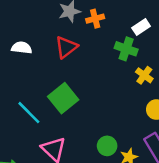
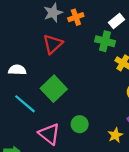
white semicircle: (22, 48) -> (17, 70), moved
green circle: (107, 146) -> (80, 124), moved

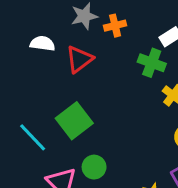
white semicircle: (17, 70) -> (43, 44), moved
green circle: (80, 124) -> (94, 167), moved

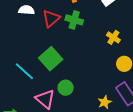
green cross: (152, 63) -> (74, 20), moved

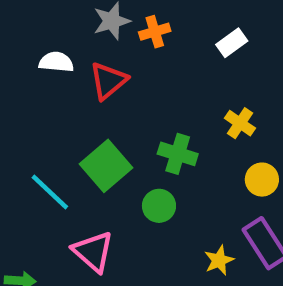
green cross: (74, 20) -> (178, 154), moved
green circle: (66, 88) -> (159, 206), moved

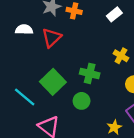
orange cross: (155, 32) -> (74, 11), turned 32

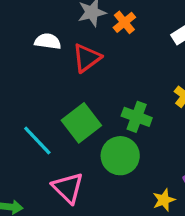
orange cross: (74, 11) -> (124, 22), turned 32
green circle: (82, 101) -> (120, 156), size x1.5

